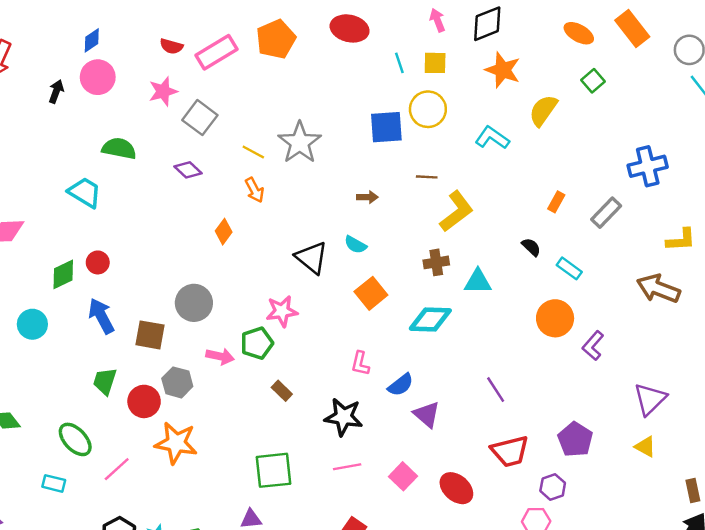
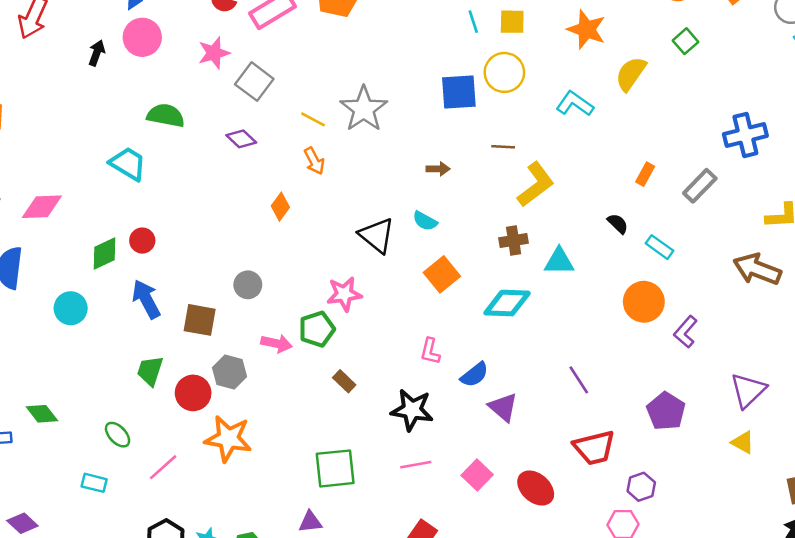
gray circle: (194, 303) -> (248, 285), size x0.7
green ellipse: (75, 439) -> (118, 435), size x0.7
purple pentagon: (575, 439) -> (666, 411), moved

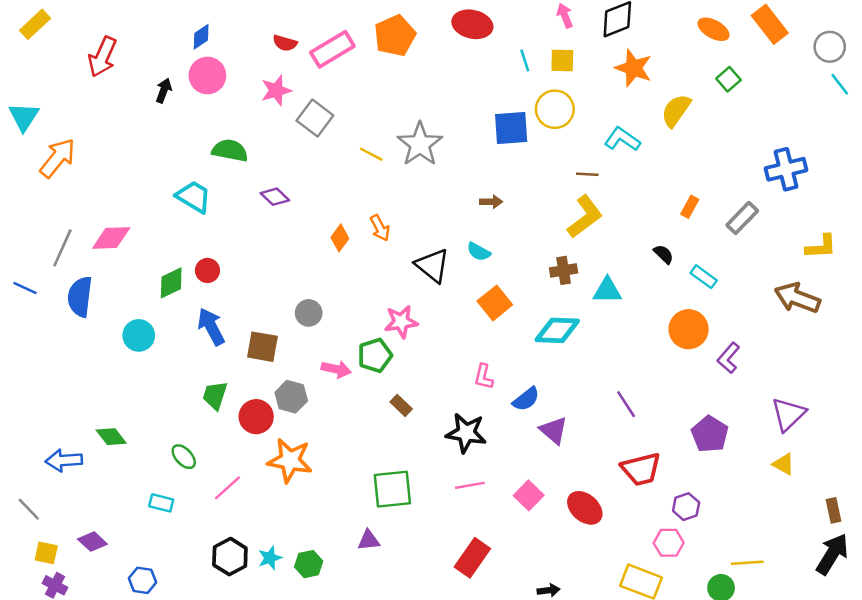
purple diamond: (241, 139) -> (275, 197), moved
brown line: (503, 147) -> (587, 174), moved
orange arrow: (314, 161) -> (380, 228), moved

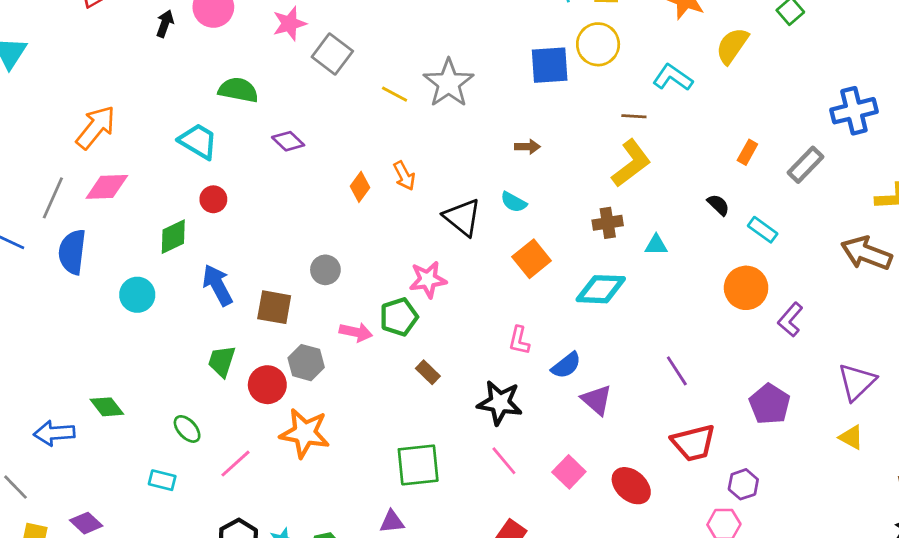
orange arrow: (57, 158) -> (96, 127), moved
red circle: (207, 270) -> (213, 199), moved
cyan triangle: (607, 290) -> (656, 245), size x0.7
pink line: (470, 485) -> (504, 461), turned 60

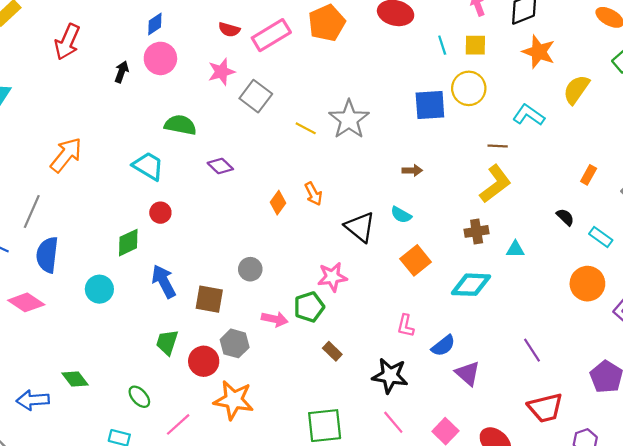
pink diamond: (107, 187) -> (26, 302), moved, turned 36

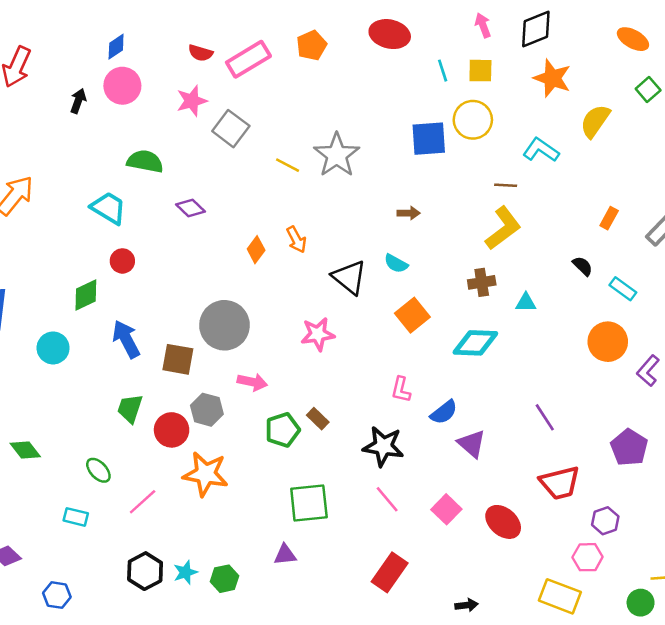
orange pentagon: (327, 23) -> (311, 45), size x0.7
gray circle: (250, 269) -> (224, 325), size x1.8
green pentagon: (309, 307) -> (282, 430), moved

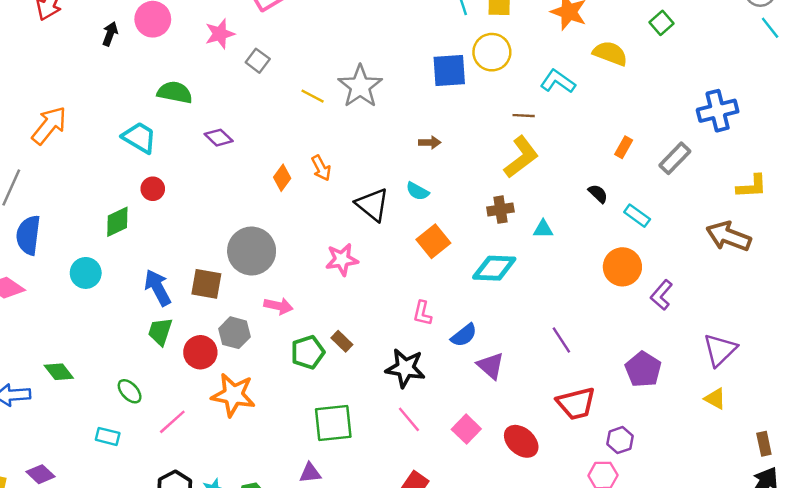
yellow semicircle: (595, 121) -> (610, 53), turned 76
gray square: (231, 129) -> (258, 61), size x0.7
blue arrow: (126, 339) -> (158, 288), moved

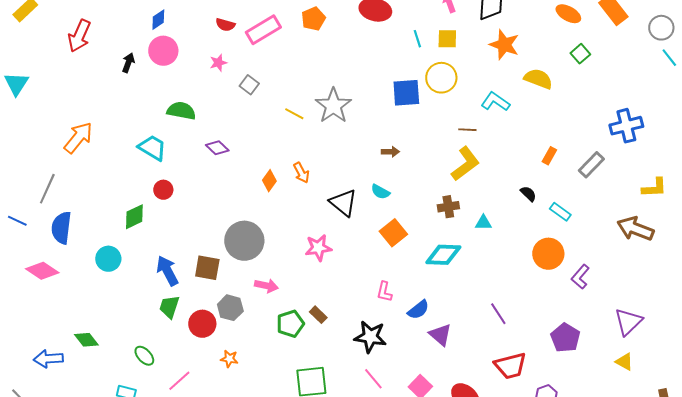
pink star: (220, 34) -> (218, 63), size x0.7
orange star: (233, 395) -> (229, 359), size x0.5

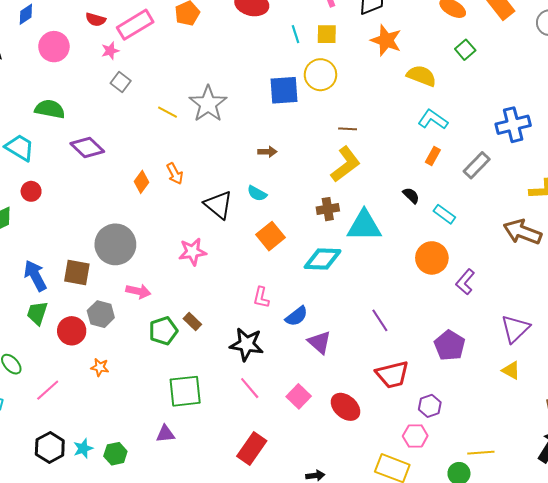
pink circle: (163, 51) -> (54, 47), moved
pink star: (218, 63) -> (110, 51), moved
cyan L-shape: (495, 102) -> (433, 119), moved
purple diamond: (217, 148) -> (87, 148), size x1.4
cyan triangle: (483, 223) -> (364, 226), size x2.0

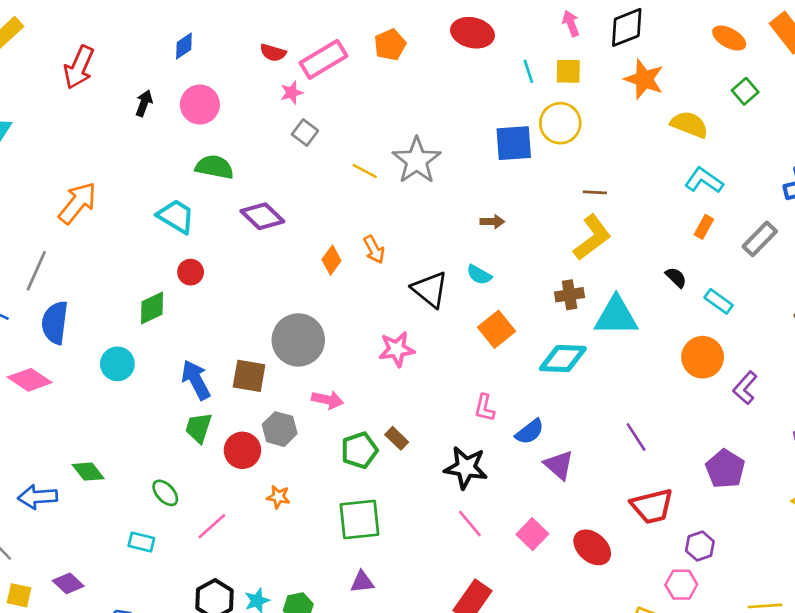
pink circle: (54, 47) -> (200, 105), moved
green square: (185, 391) -> (359, 519), moved

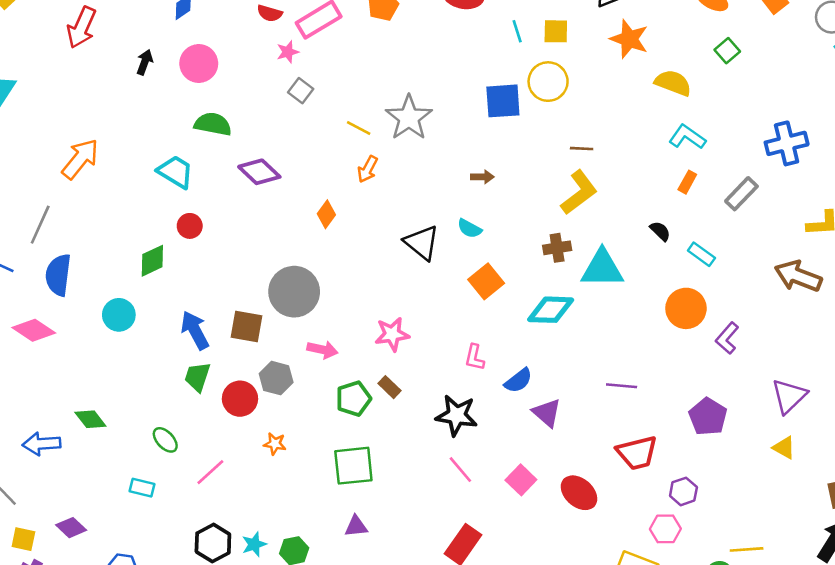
orange arrow: (374, 250) -> (368, 169), moved, turned 56
pink star: (397, 349) -> (392, 334), moved
purple line: (636, 437) -> (622, 386), turned -52

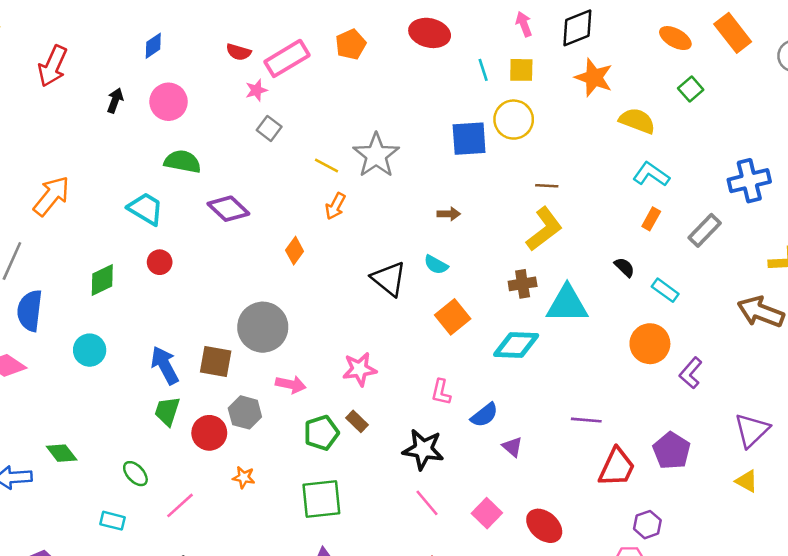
green diamond: (152, 261) -> (102, 280), moved
purple triangle: (547, 413) -> (512, 447), size x0.7
red trapezoid: (637, 453) -> (617, 467), moved, turned -51

